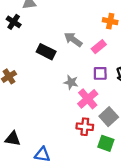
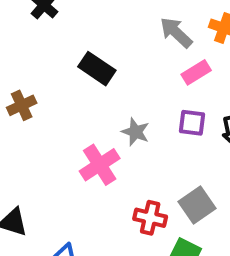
gray arrow: (73, 39) -> (176, 32), moved
pink cross: (88, 99) -> (100, 165), moved

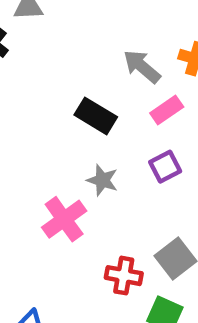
black rectangle: (97, 69) -> (96, 116), moved
purple square: (192, 123) -> (165, 167), turned -32

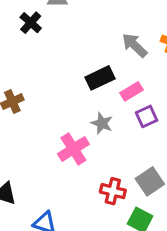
pink rectangle: (167, 110) -> (132, 91), moved
black rectangle: (96, 116) -> (100, 78), turned -60

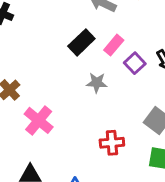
pink cross: (73, 149) -> (39, 120), moved
red cross: (113, 191) -> (112, 143), moved

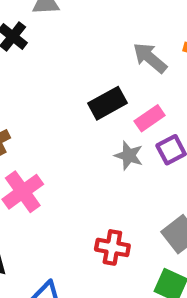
gray star: (97, 83) -> (129, 156), moved

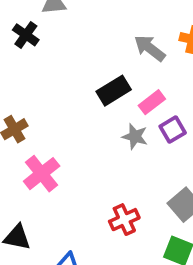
red cross: (112, 247) -> (124, 220), turned -32

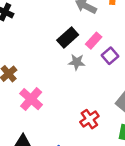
gray star: (135, 137) -> (77, 62), moved

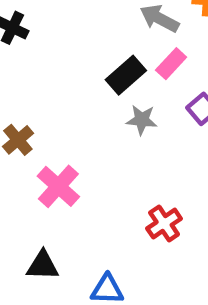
pink rectangle: (94, 41) -> (171, 64), moved

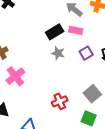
pink rectangle: (171, 64) -> (76, 30), turned 48

